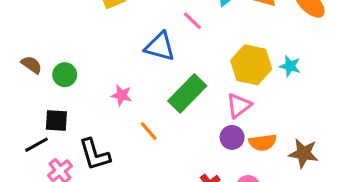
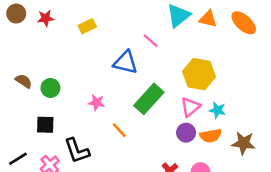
cyan star: (290, 66) -> (217, 110), moved
black line: (36, 145) -> (18, 159), moved

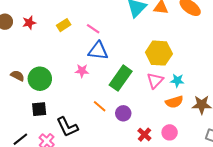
pink line: (151, 41) -> (93, 29), moved
green circle: (50, 88) -> (40, 79), size x1.5
pink star: (96, 103) -> (82, 71), moved
purple circle: (186, 133) -> (123, 113), moved

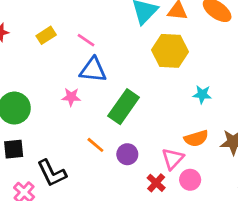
yellow hexagon: (159, 53) -> (170, 51), moved
pink triangle: (155, 81) -> (173, 159), moved
cyan star: (177, 81) -> (202, 94), moved

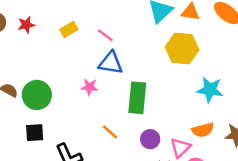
cyan star: (202, 94) -> (210, 90), size x1.5
green rectangle: (124, 107) -> (137, 98), turned -32
purple circle: (127, 154) -> (150, 139), moved

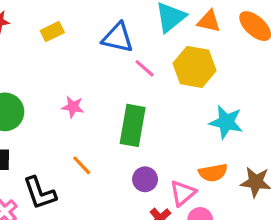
pink line: (105, 35) -> (145, 68), moved
blue triangle: (111, 63) -> (118, 38), moved
orange line: (110, 132) -> (82, 165), moved

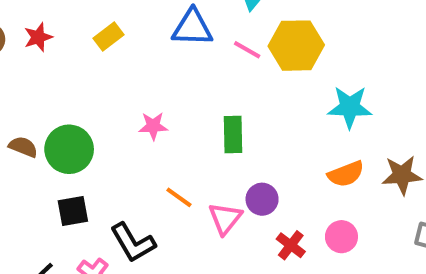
pink line: (145, 68) -> (247, 50), moved
green rectangle: (133, 125) -> (233, 134), size x0.7
pink triangle: (183, 193) -> (225, 218), moved

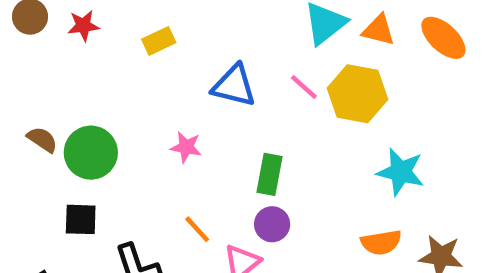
blue triangle: (192, 28) -> (234, 86), moved
purple circle: (262, 199) -> (272, 224), moved

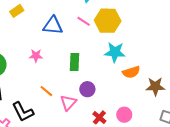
cyan star: (401, 172) -> (115, 52), moved
purple circle: (272, 224) -> (87, 89), moved
orange semicircle: (381, 242) -> (131, 72), moved

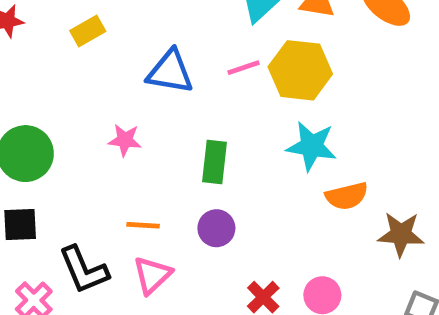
pink line: (84, 21) -> (244, 68), turned -56
purple circle: (87, 89) -> (216, 228), moved
orange line: (46, 91) -> (143, 225), turned -40
pink triangle: (68, 103) -> (152, 275), moved

